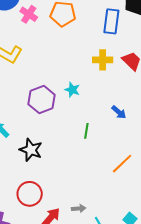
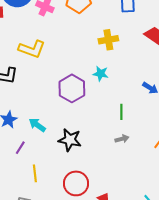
yellow cross: (103, 60) -> (108, 40), moved
gray arrow: (79, 208) -> (122, 139), moved

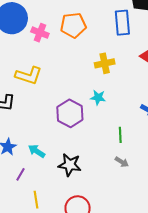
gray arrow: (122, 139) -> (122, 162), turned 48

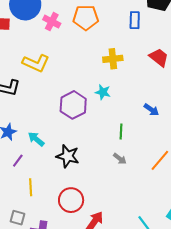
blue rectangle: (122, 23) -> (135, 20), size x0.7

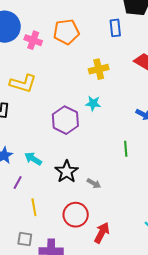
green line: (121, 132) -> (126, 149), moved
black star: (68, 156) -> (67, 172), turned 30
gray arrow: (120, 159) -> (94, 183), moved

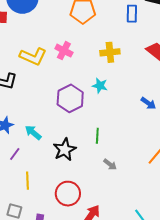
pink cross: (33, 40) -> (64, 51), moved
green line: (126, 149) -> (97, 136), moved
gray arrow: (94, 183) -> (110, 164), moved

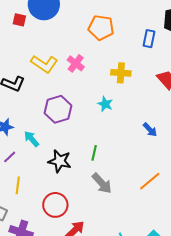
purple hexagon: (70, 98) -> (58, 109), moved
black star: (65, 150) -> (60, 161), turned 30
gray arrow: (110, 164) -> (102, 183), size x1.6

